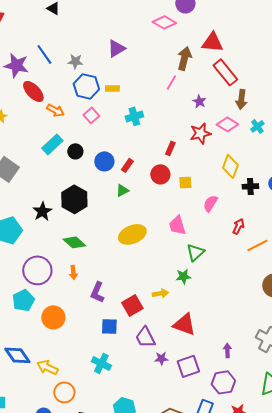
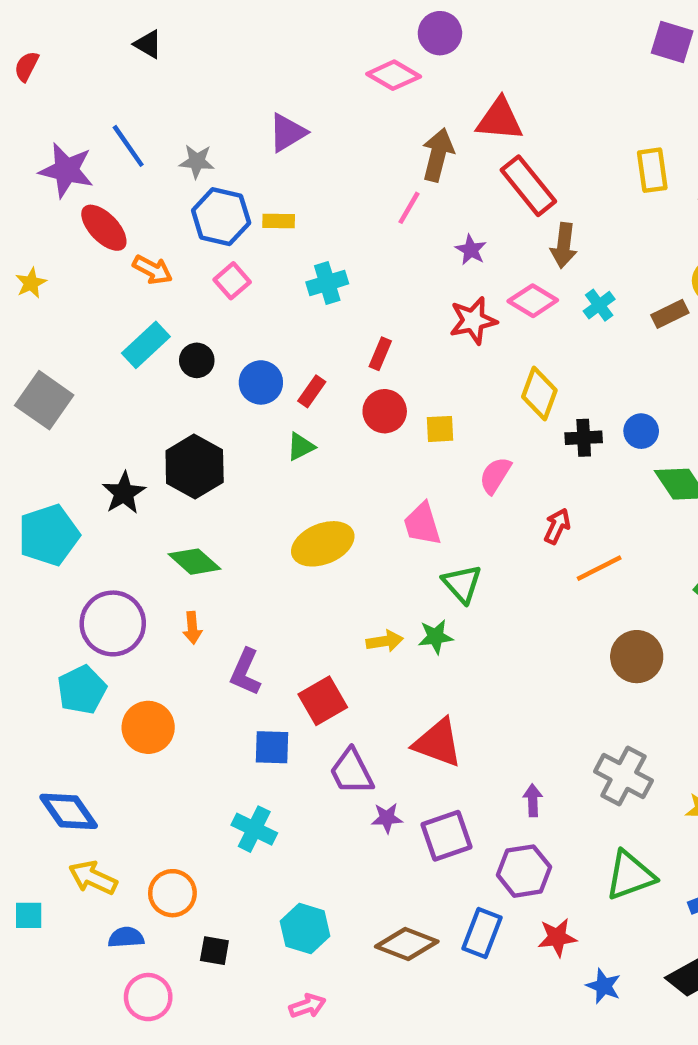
red rectangle: (170, 148) -> (380, 354), moved
green triangle: (195, 252) -> (462, 584), turned -30
yellow arrow: (160, 293) -> (385, 641), moved
yellow arrow: (47, 367) -> (93, 878), moved

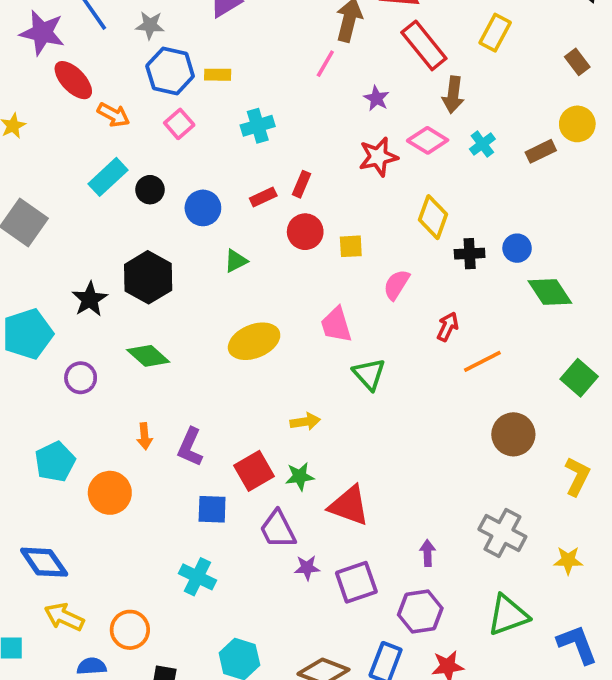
yellow rectangle: (652, 170) -> (495, 33), moved, turned 36
red rectangle: (312, 391) -> (263, 197), moved, turned 30
purple circle: (113, 623) -> (81, 378), moved, size x0.6
orange arrow: (192, 628) -> (144, 436), moved
green star: (436, 637) -> (300, 476), moved

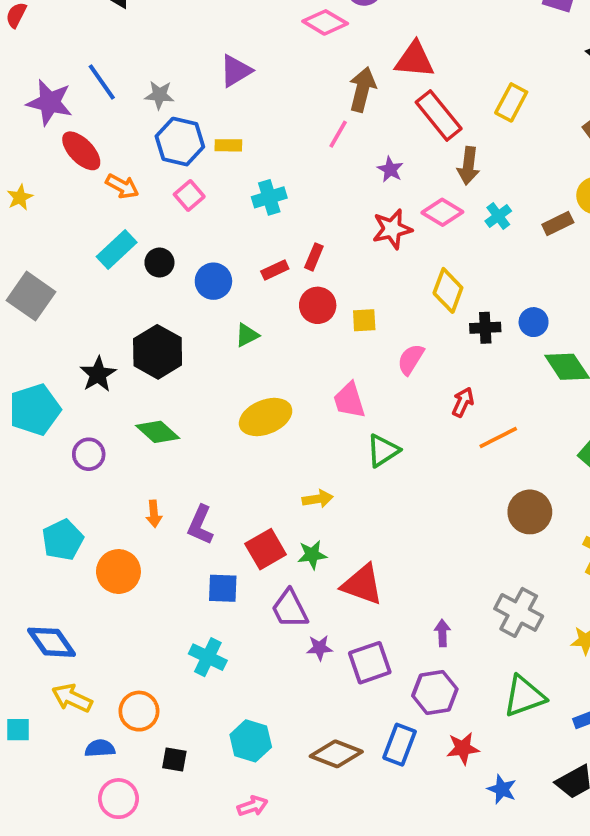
green triangle: (369, 374) -> (383, 451), turned 39

